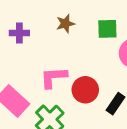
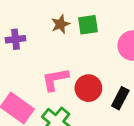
green square: (107, 29) -> (88, 25), moved

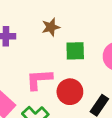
green square: (88, 25) -> (75, 51), moved

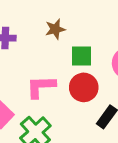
red circle: (70, 92) -> (84, 87), moved

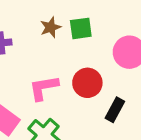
green square: (82, 56) -> (81, 28), moved

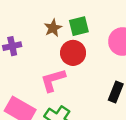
red circle: (87, 83) -> (73, 53), moved

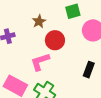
green square: (79, 26) -> (73, 11), moved

